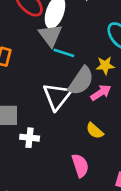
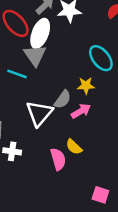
cyan line: (64, 53) -> (17, 74), moved
gray semicircle: (81, 81) -> (63, 99), size x0.7
pink semicircle: (80, 166) -> (58, 159), moved

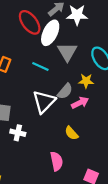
gray triangle: (35, 55) -> (67, 52), moved
cyan line: (17, 74) -> (40, 67), moved
pink semicircle: (58, 159) -> (56, 161), moved

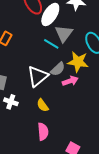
cyan line: (40, 67) -> (51, 44), moved
yellow star: (86, 81) -> (78, 62), size x1.5
yellow semicircle: (72, 133) -> (43, 105), moved

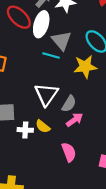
gray semicircle: (58, 69) -> (69, 104), moved
pink arrow: (70, 81) -> (75, 120), moved
yellow semicircle: (43, 105) -> (43, 126), moved

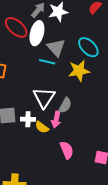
pink arrow: (75, 120) -> (56, 120), moved, turned 140
white cross: (25, 130) -> (28, 119), moved

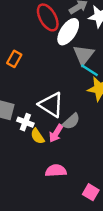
cyan line: (47, 62) -> (89, 70), moved
white triangle: (44, 98) -> (51, 105), turned -50
pink semicircle: (67, 150) -> (56, 171), turned -90

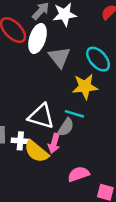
cyan line: (89, 70) -> (74, 114), moved
yellow semicircle: (37, 136) -> (36, 151), size x1.5
pink semicircle: (56, 171) -> (79, 174), moved

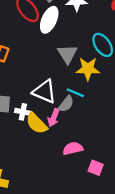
gray triangle: (59, 57) -> (67, 54), moved

